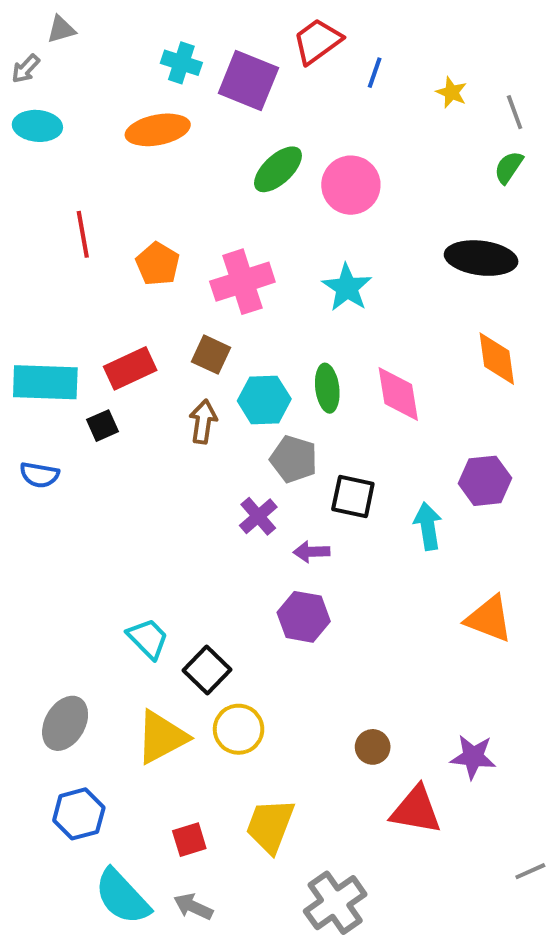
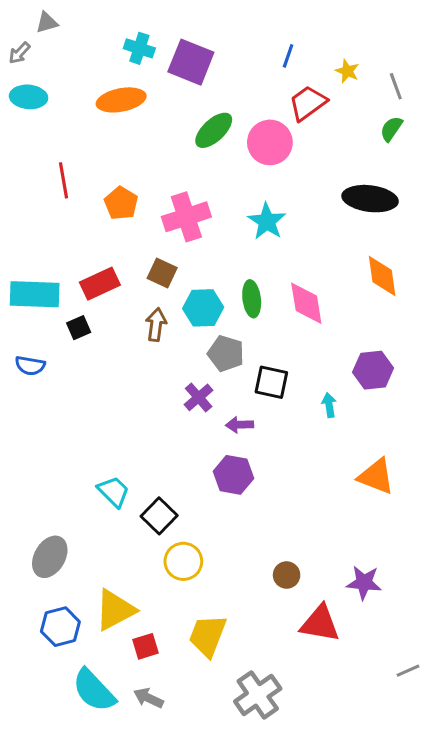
red trapezoid: (317, 41) -> (308, 103), moved
cyan arrow: (428, 526) -> (329, 405), size x0.7
yellow triangle: (162, 737) -> (115, 610), moved

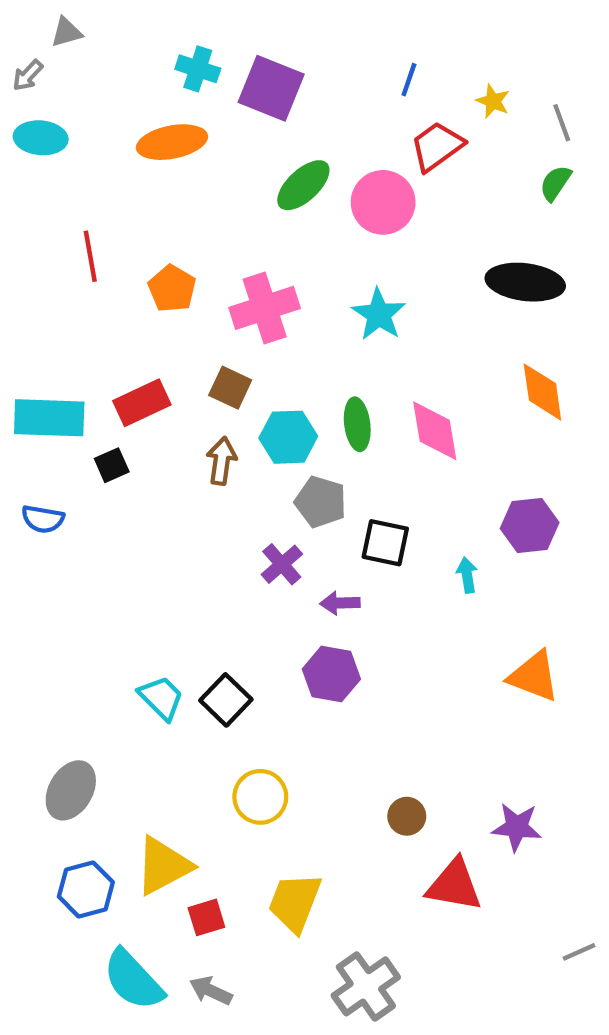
black square: (159, 516) -> (226, 700), moved

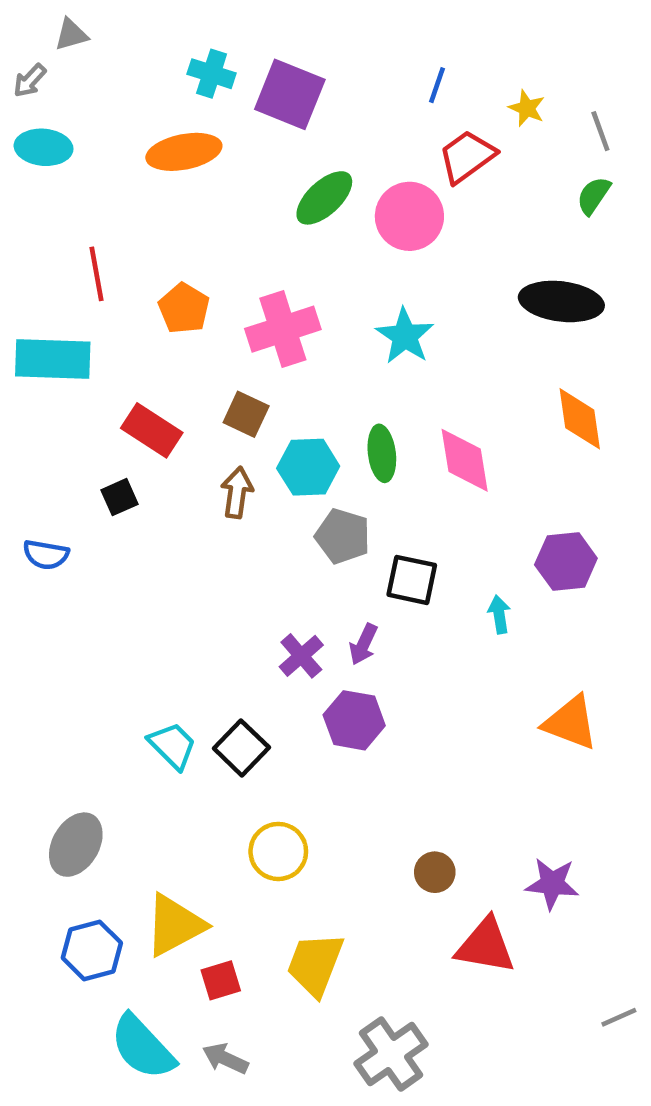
red rectangle: (142, 403) -> (152, 430), turned 58
cyan rectangle: (49, 418) -> (53, 359), moved
purple cross: (282, 564) -> (301, 656), moved
purple arrow: (340, 603) -> (363, 644), turned -63

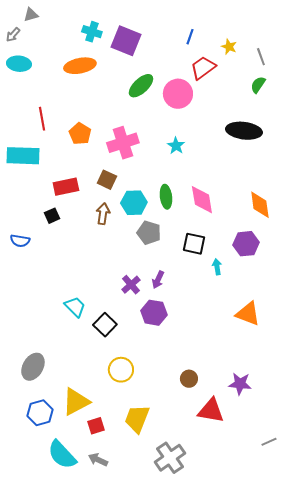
cyan star: (405, 336) -> (176, 146), size x0.7
orange diamond: (580, 419) -> (260, 205), moved
red rectangle: (152, 430) -> (66, 187), turned -45
black square: (412, 580) -> (194, 244), moved
cyan trapezoid: (172, 746) -> (75, 307), moved

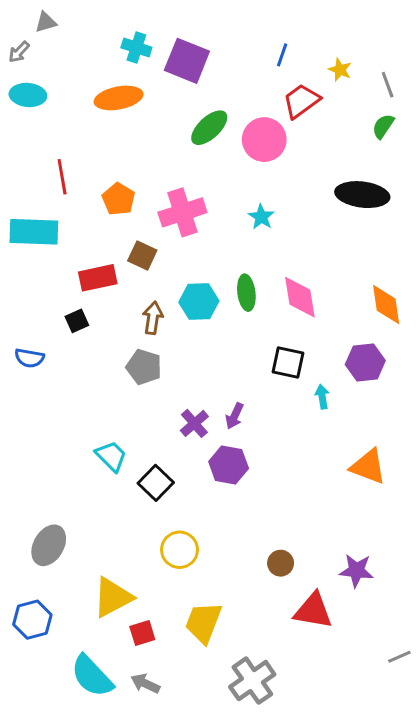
brown square: (107, 180) -> (142, 255), moved
gray pentagon: (149, 233) -> (144, 367), moved
blue hexagon: (40, 413) -> (32, 620), moved

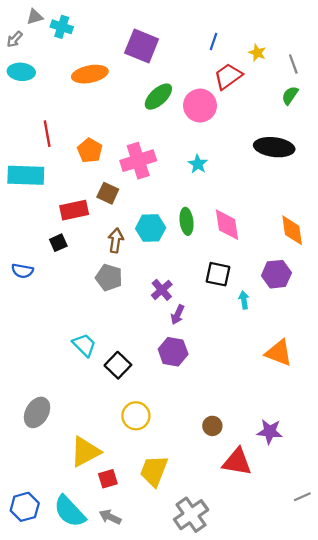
cyan cross: (136, 47) -> (62, 27), moved
purple cross: (194, 423) -> (162, 290), moved
blue hexagon: (32, 620) -> (25, 507), moved

